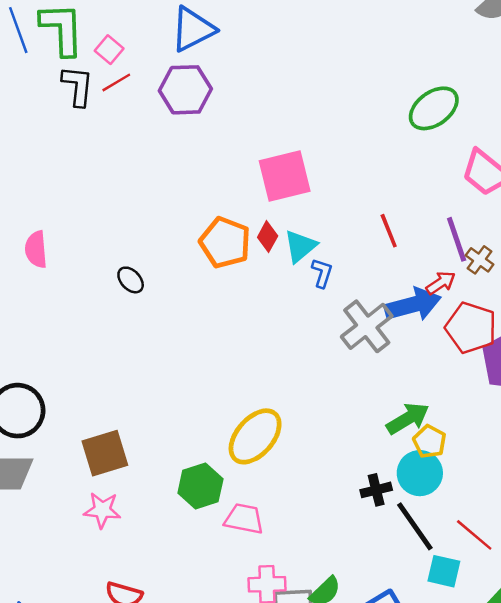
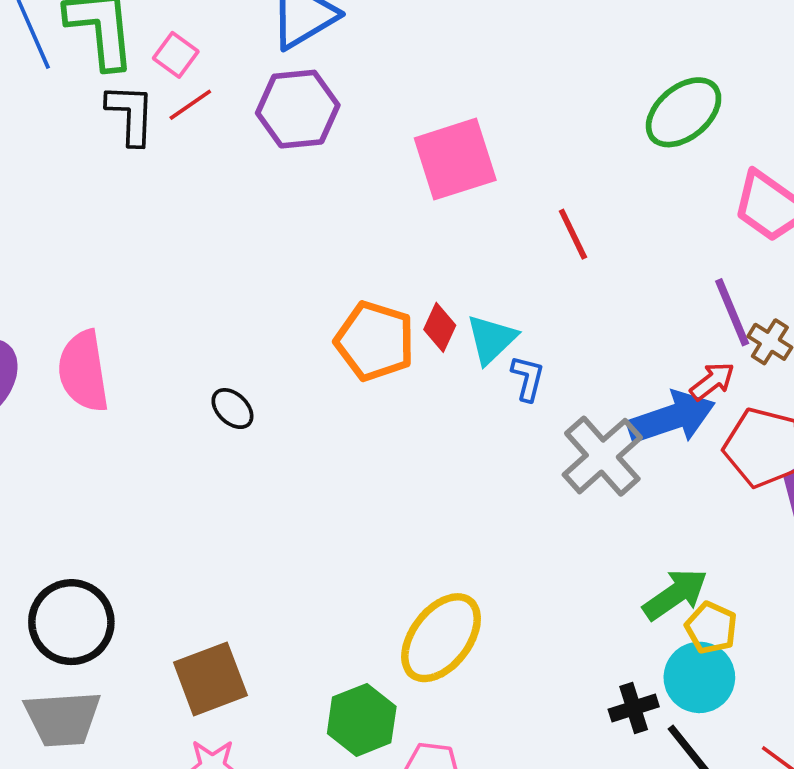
pink square: (285, 176) -> (455, 159), moved
red line: (389, 231) -> (573, 234), moved
pink semicircle: (36, 249) -> (83, 371), size x1.4

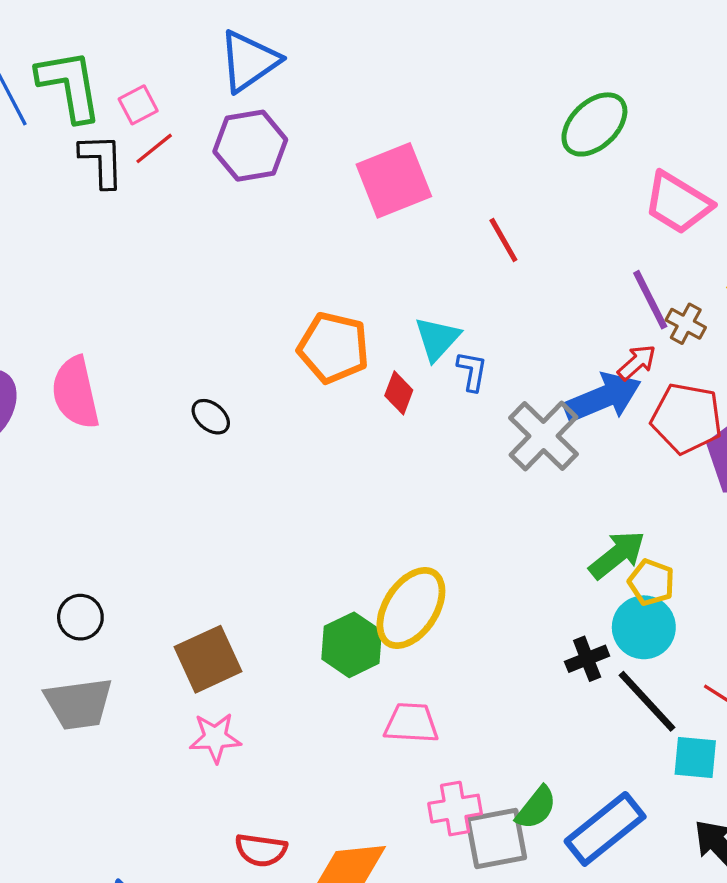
pink square: (176, 55) -> (138, 105), turned 30
red diamond: (440, 327) -> (399, 393), moved
black circle: (71, 622) -> (80, 617), size x0.6
green hexagon: (362, 720) -> (352, 645), moved

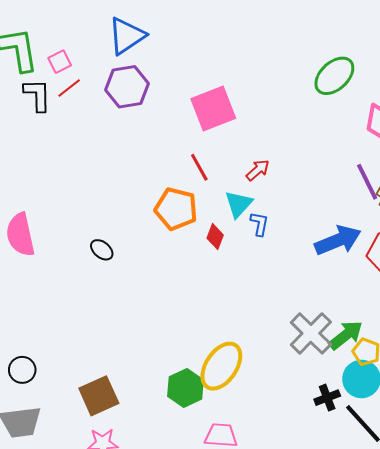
red line: (503, 240) -> (199, 167), moved
red arrow: (637, 362) -> (258, 170), moved
gray cross: (543, 436) -> (311, 333), moved

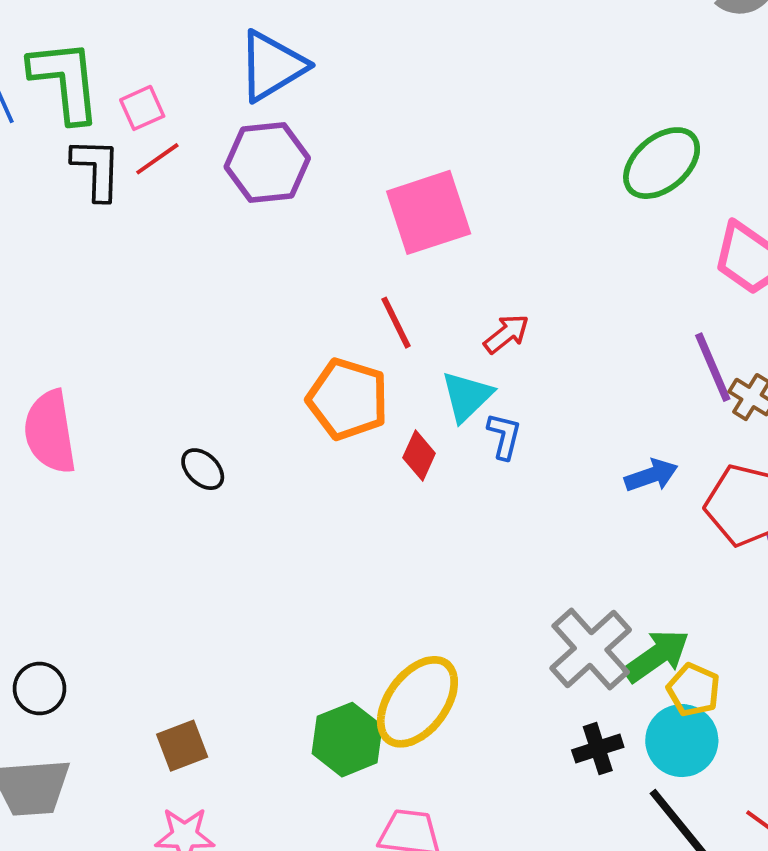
blue arrow: (338, 240) -> (651, 475), size x0.6
brown square: (99, 396) -> (182, 746), size x0.7
black cross: (327, 398) -> (598, 749), moved

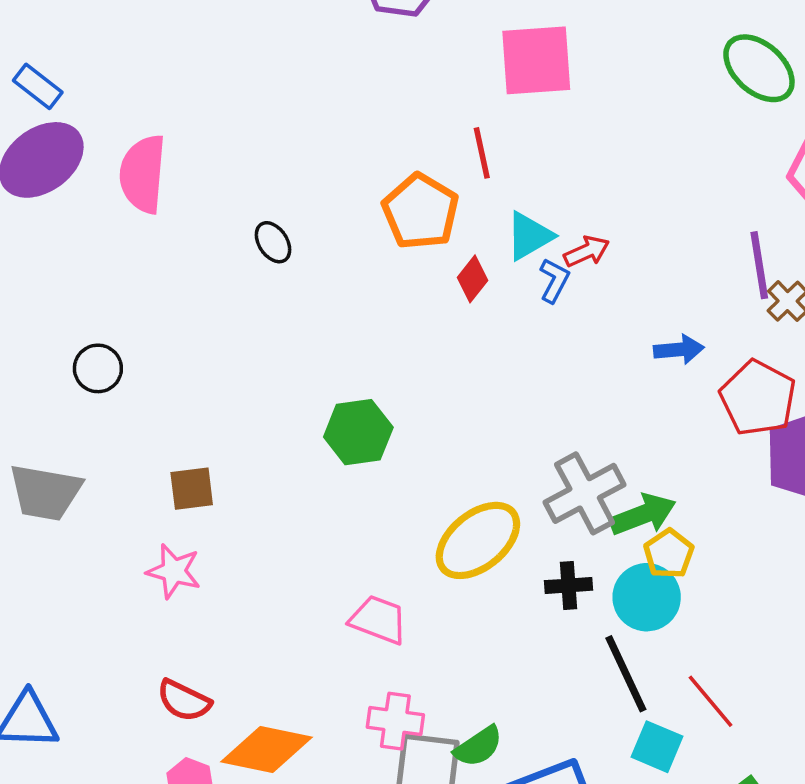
green ellipse: (662, 163) -> (759, 68), turned 68
red arrow: (506, 334) -> (587, 251), moved
black circle: (40, 689) -> (98, 368), moved
yellow ellipse: (417, 702) -> (478, 540), moved
green hexagon: (347, 740) -> (358, 432), moved

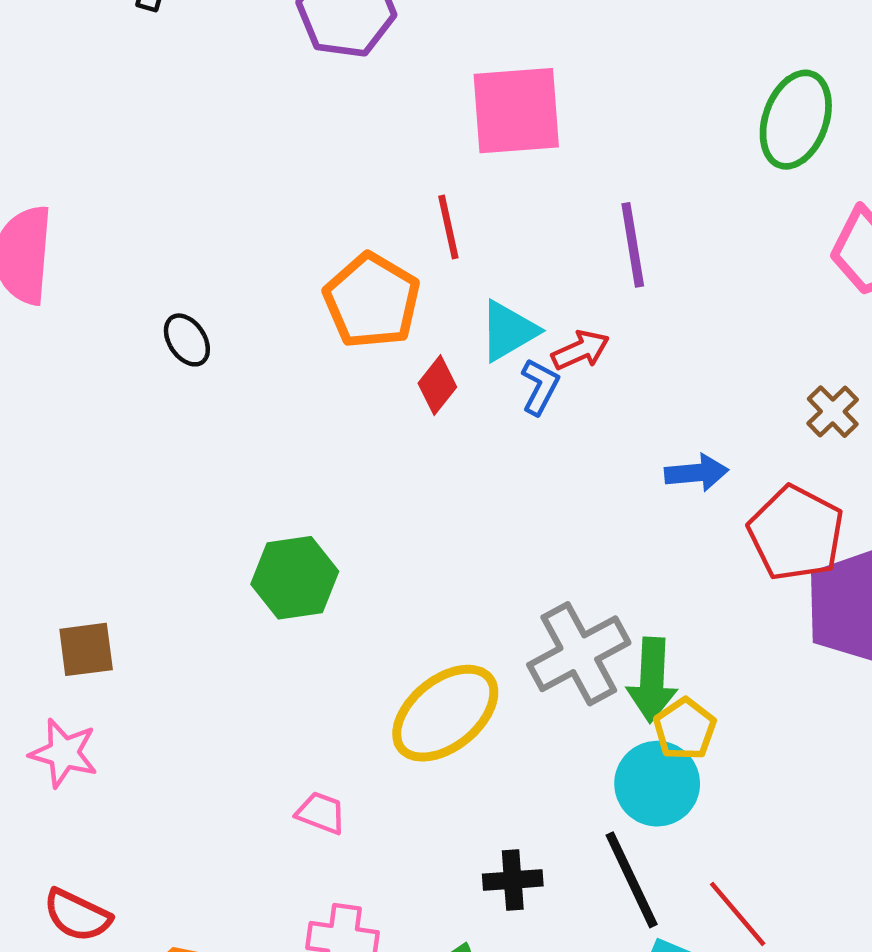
green ellipse: (759, 68) -> (796, 120), turned 68
purple line: (759, 265) -> (633, 245), moved
green arrow: (643, 515) -> (652, 680), turned 114
black cross: (568, 585) -> (513, 880), moved
pink trapezoid: (378, 620) -> (321, 813), size x0.7

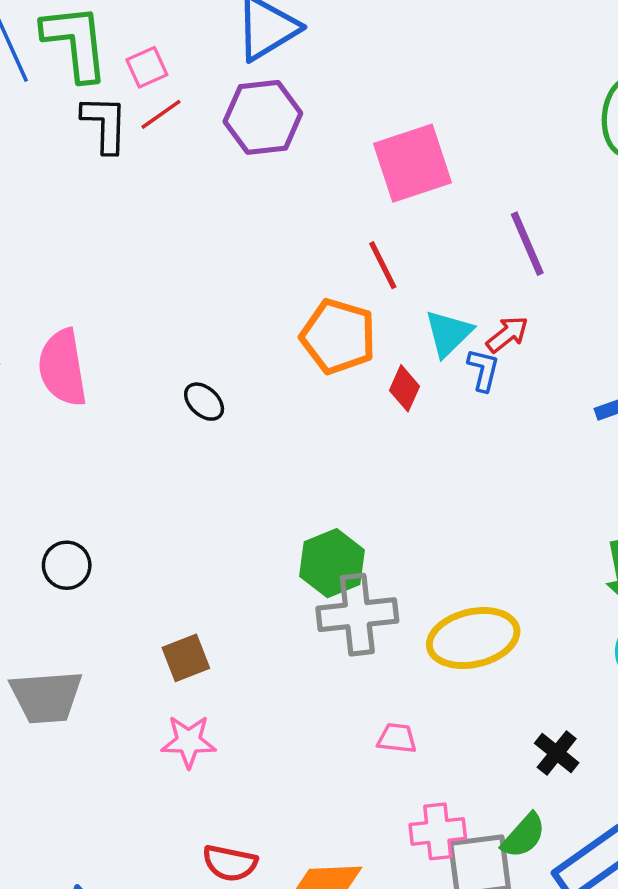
gray cross: (579, 654) -> (357, 615), moved, turned 36
yellow ellipse: (445, 713) -> (473, 638), turned 40
black cross: (513, 880) -> (557, 753), turned -33

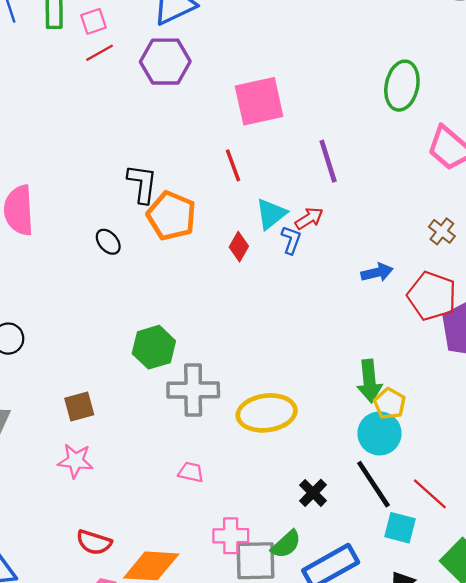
black L-shape: (105, 124) -> (142, 184), moved
orange pentagon: (338, 336) -> (171, 216), moved
green hexagon: (332, 563) -> (154, 347), moved
pink trapezoid: (397, 738) -> (191, 472), moved

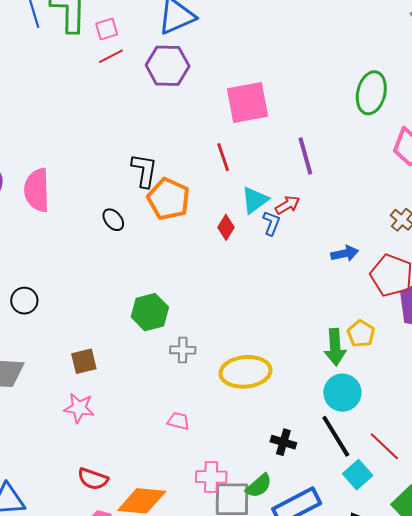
gray cross: (193, 390) -> (183, 350), size x0.6
yellow pentagon: (390, 404) -> (361, 334), moved
black cross: (313, 493) -> (283, 442), turned -30
cyan square: (400, 528) -> (358, 475), turned 32

